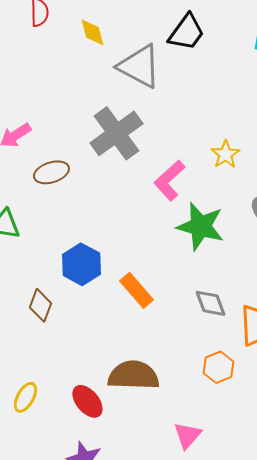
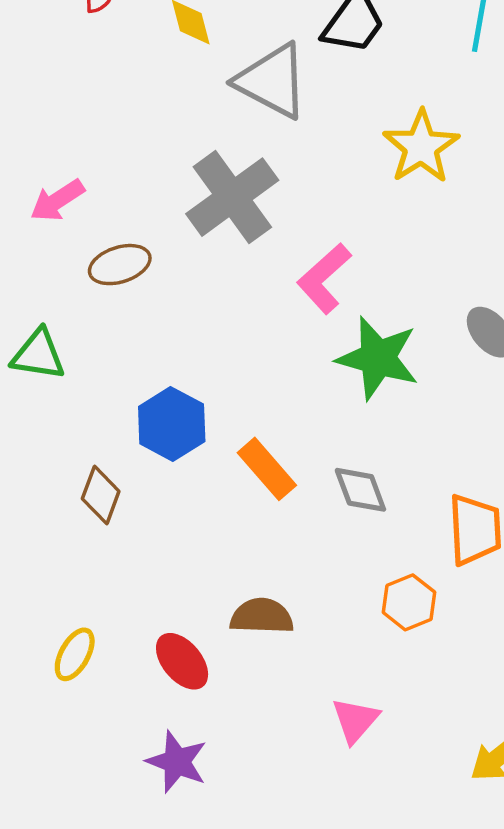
yellow star: (225, 154) -> (421, 147), moved, size x1.5
gray diamond: (210, 303) -> (360, 490), moved
brown semicircle: (133, 375) -> (262, 616), size x0.7

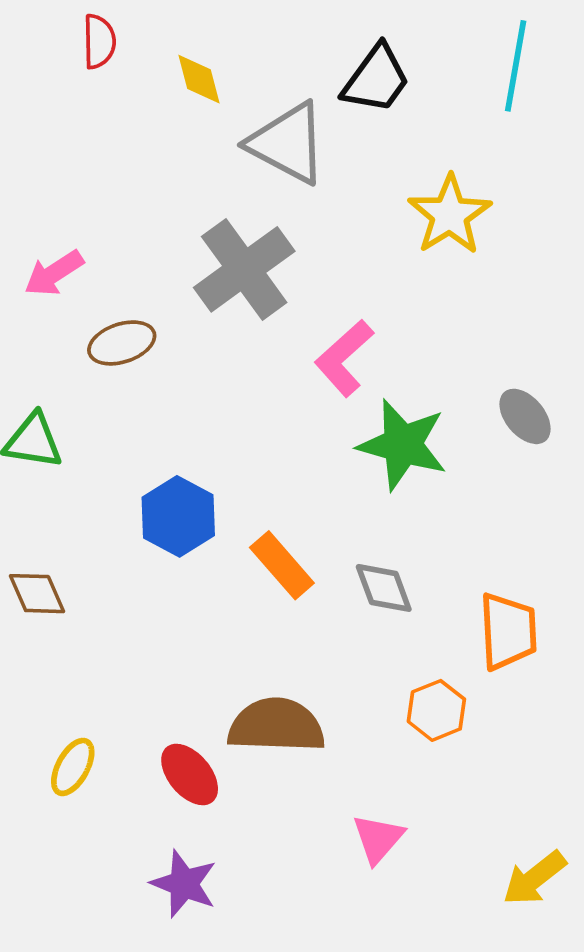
brown diamond: (101, 495) -> (37, 594), moved, turned -44
brown semicircle: (262, 616) -> (276, 725), size x1.4

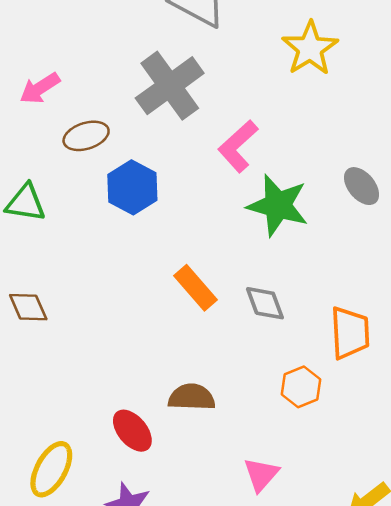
blue hexagon: (178, 516) -> (132, 187), moved
brown semicircle: (276, 725) -> (192, 397), size x0.7
yellow ellipse: (73, 767) -> (51, 469), moved, size x1.4

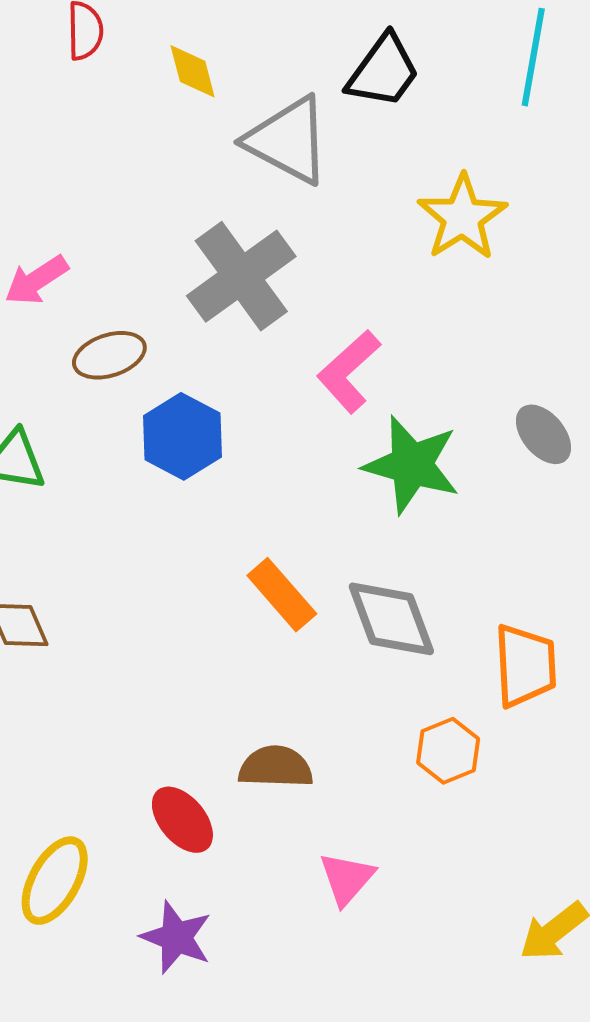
gray diamond: (265, 303) -> (391, 619), size x1.4
pink triangle: (261, 474) -> (347, 879), moved

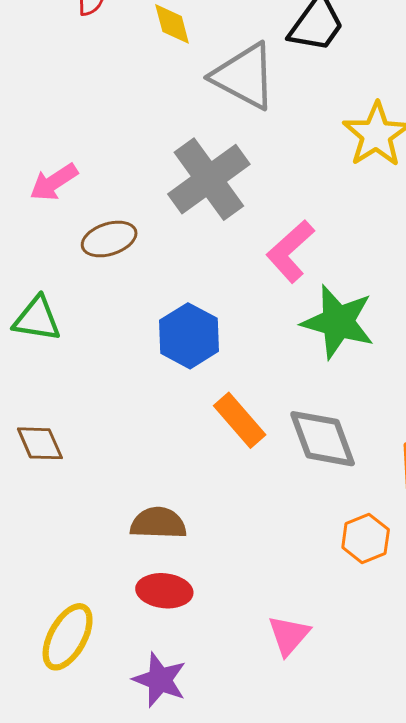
blue hexagon: (182, 436) -> (189, 336), moved
brown semicircle: (276, 767) -> (158, 523), moved
red ellipse: (182, 820) -> (164, 591), turned -44

